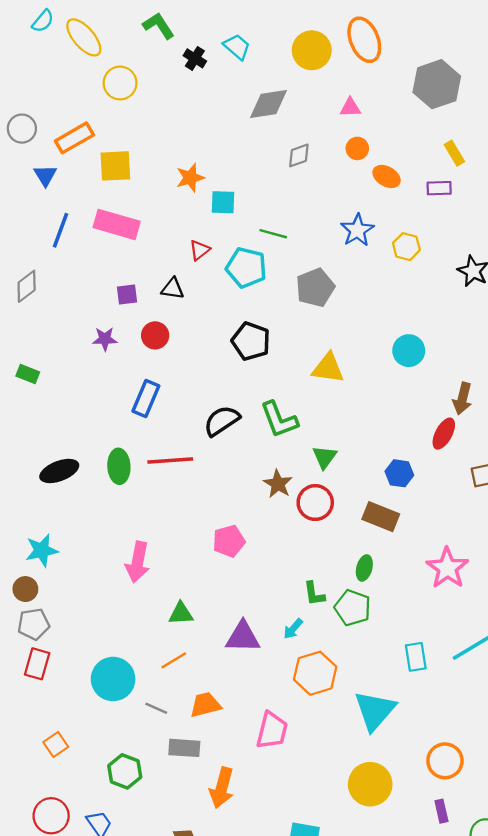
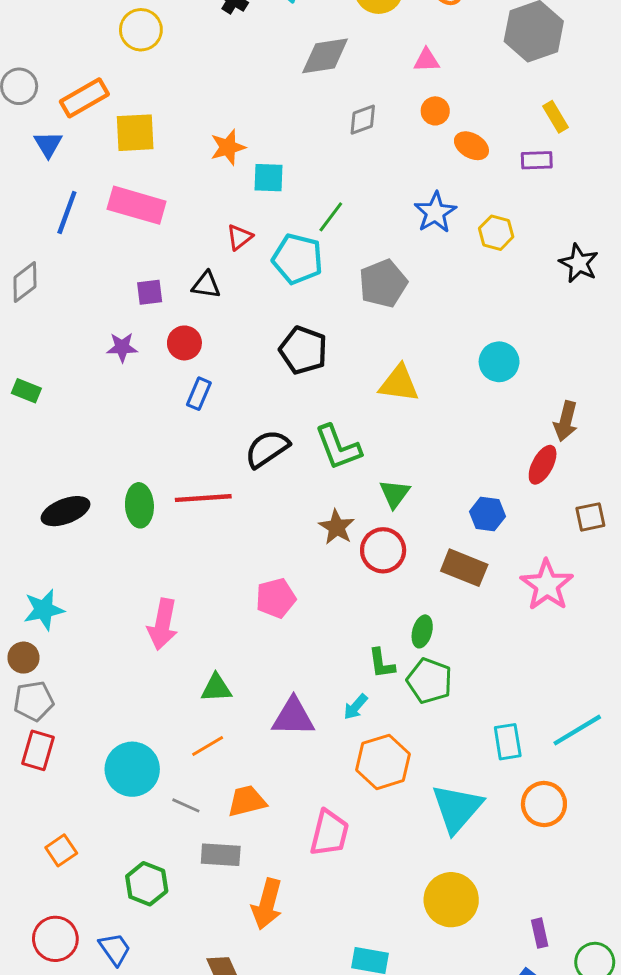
green line: (273, 234) -> (331, 217), turned -68
blue rectangle: (146, 399) -> (199, 394), moved, size x0.7
green ellipse: (364, 568) -> (422, 631), moved
pink star: (447, 568) -> (547, 585), moved
orange circle: (445, 761) -> (544, 804), moved

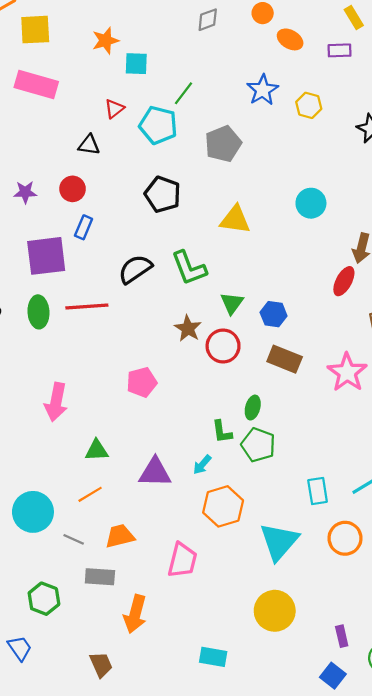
purple square: (150, 292) -> (46, 256), moved, size x2.0
blue hexagon: (487, 514) -> (274, 314), moved

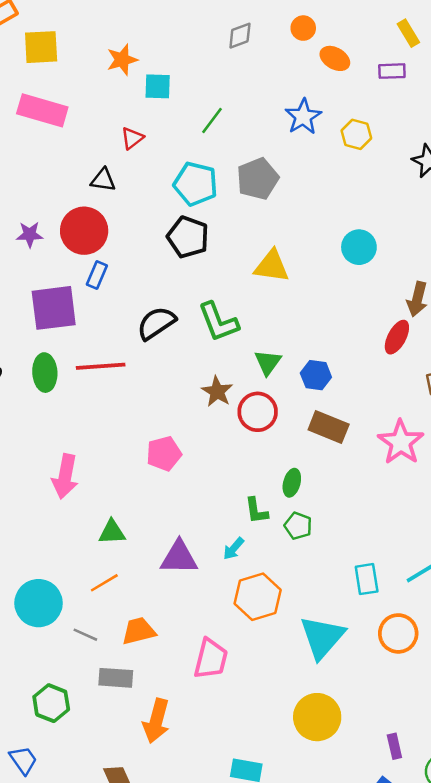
cyan pentagon: (158, 125) -> (196, 184), moved
red circle: (73, 189) -> (84, 231), size x1.6
green pentagon: (258, 445) -> (298, 526), size x0.7

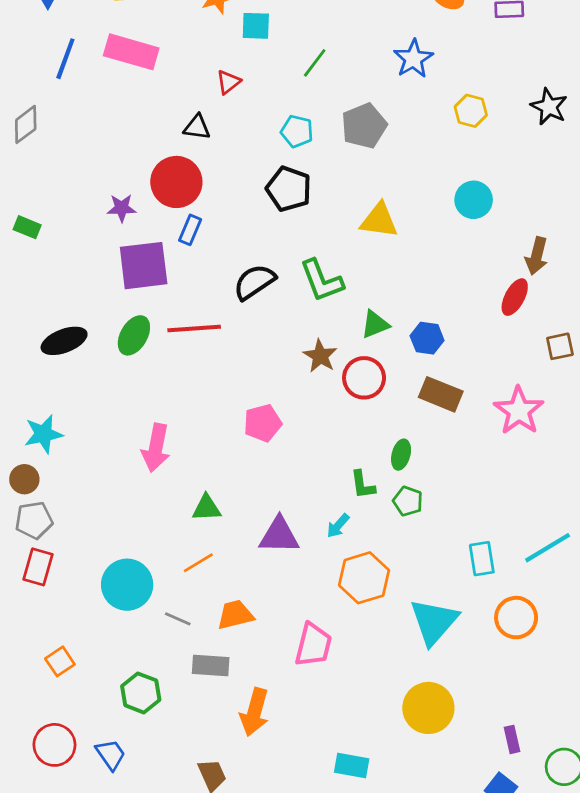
yellow hexagon: (356, 134) -> (471, 111), moved
cyan pentagon: (196, 184) -> (297, 131), size x0.7
purple star: (30, 234) -> (122, 208), moved
green triangle: (268, 362) -> (375, 324), turned 32
green ellipse: (45, 373) -> (134, 335), turned 33

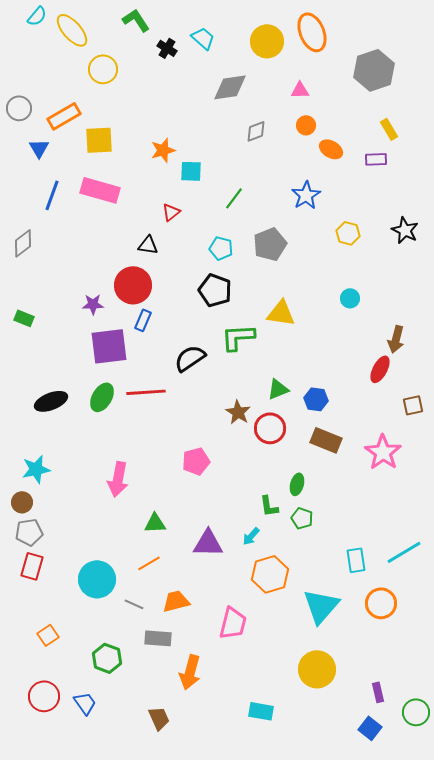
cyan circle: (474, 200) -> (350, 298), size x0.7
green L-shape: (322, 281) -> (238, 337), moved, turned 108

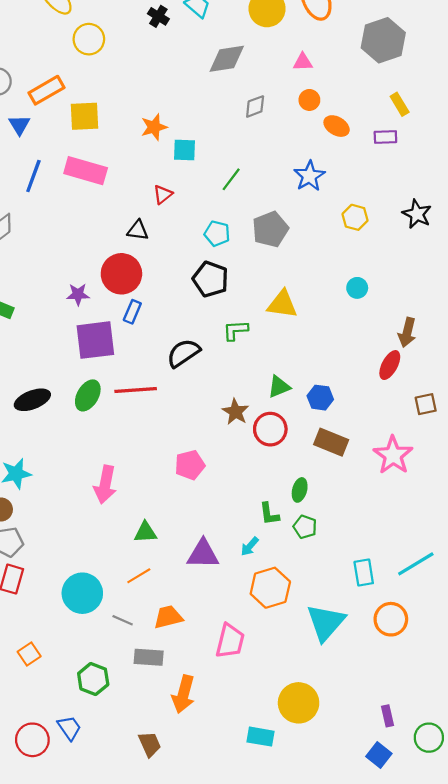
green L-shape: (238, 337) -> (236, 330), size x0.7
yellow circle: (317, 669) -> (299, 703), moved
red circle: (44, 696) -> (32, 740), moved

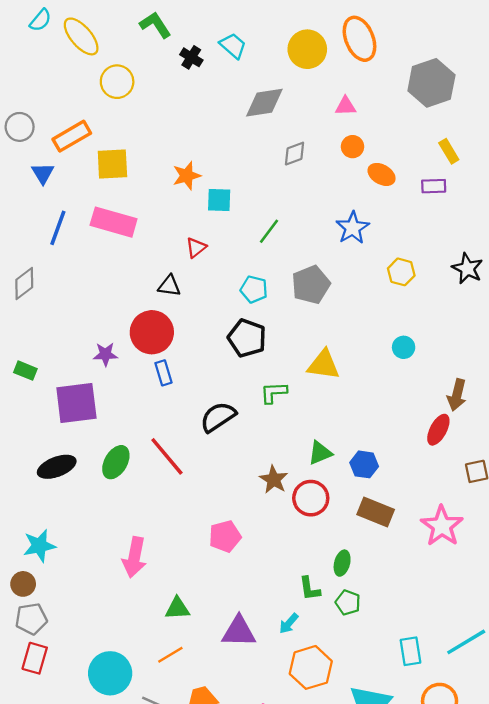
blue rectangle: (132, 312) -> (163, 373), turned -40
purple square: (95, 340) -> (76, 403), moved
red line: (136, 390) -> (167, 456), turned 54

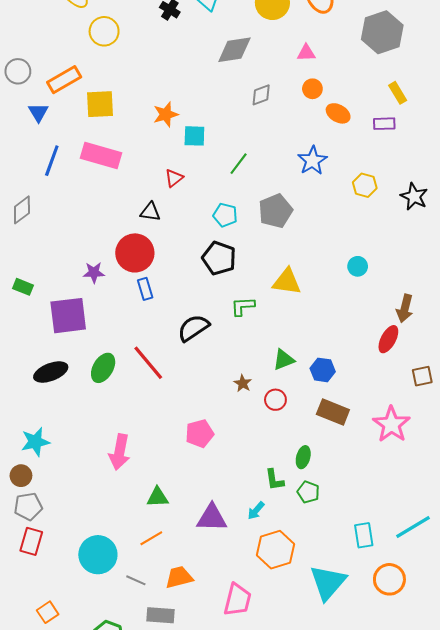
yellow hexagon: (401, 272) -> (365, 185), moved
brown star: (274, 480) -> (243, 383), size x0.7
red circle: (311, 498) -> (275, 400), size x0.7

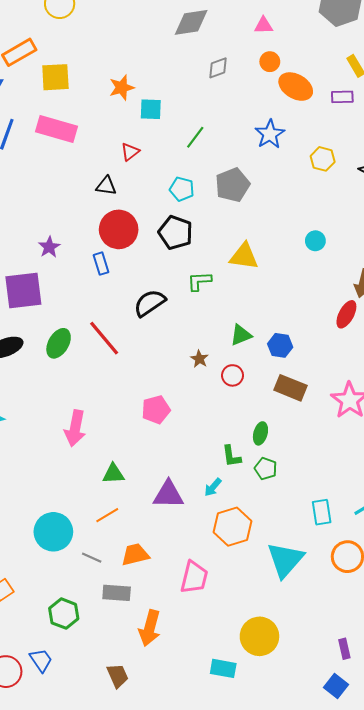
orange ellipse: (338, 113) -> (296, 87), size x1.4
red circle: (135, 253) -> (119, 229), moved
purple star: (94, 272) -> (49, 247), turned -30

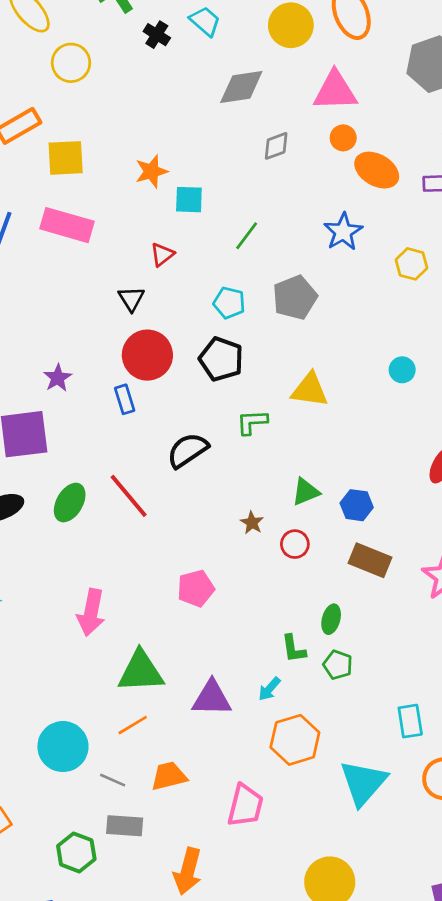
pink triangle: (264, 25) -> (335, 91), size x1.8
black triangle: (106, 186) -> (131, 299), turned 50
green triangle: (113, 474) -> (141, 671), size x1.6
gray rectangle: (117, 593) -> (125, 826), moved

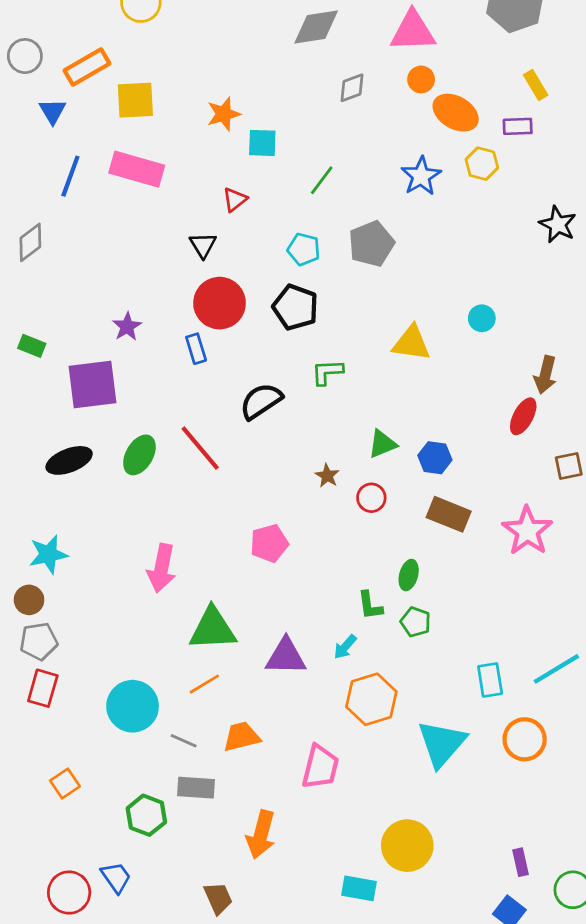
yellow hexagon: (412, 264) -> (482, 164), moved
yellow triangle: (310, 390) -> (411, 343), moved

